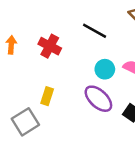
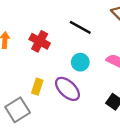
cyan circle: (105, 69) -> (80, 62), moved
purple ellipse: (98, 99) -> (67, 89), moved

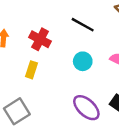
yellow rectangle: (37, 87) -> (31, 70), moved
purple ellipse: (67, 89) -> (86, 108), moved

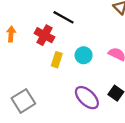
black line: (83, 25) -> (63, 17), moved
yellow rectangle: (31, 70) -> (57, 60), moved

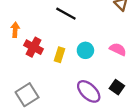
red cross: (45, 35) -> (34, 47), moved

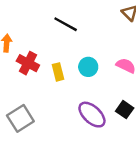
yellow rectangle: (59, 55) -> (58, 72), turned -32

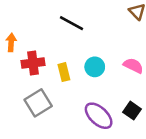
red cross: (28, 63) -> (33, 63), turned -35
gray square: (20, 118) -> (38, 103), moved

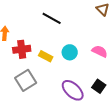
yellow rectangle: (64, 72) -> (46, 56), turned -48

